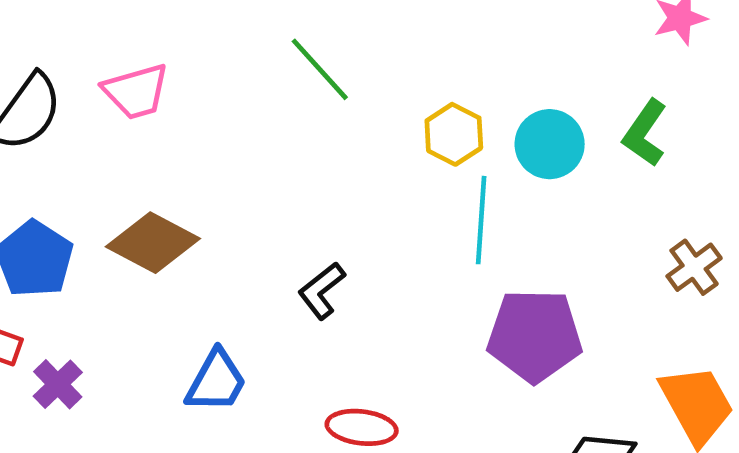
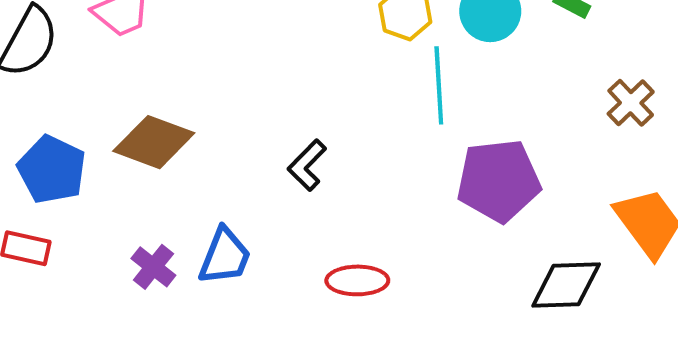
purple cross: (58, 384) -> (153, 267), moved

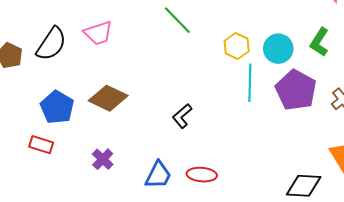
purple pentagon: (499, 181) -> (296, 90), moved, turned 30
blue trapezoid: (225, 256) -> (158, 175), moved

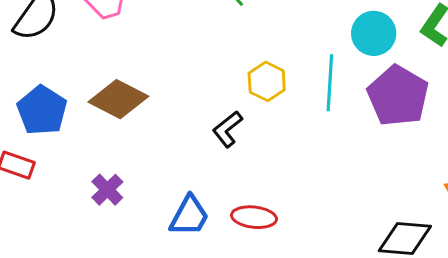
yellow hexagon: (237, 46) -> (267, 81), moved

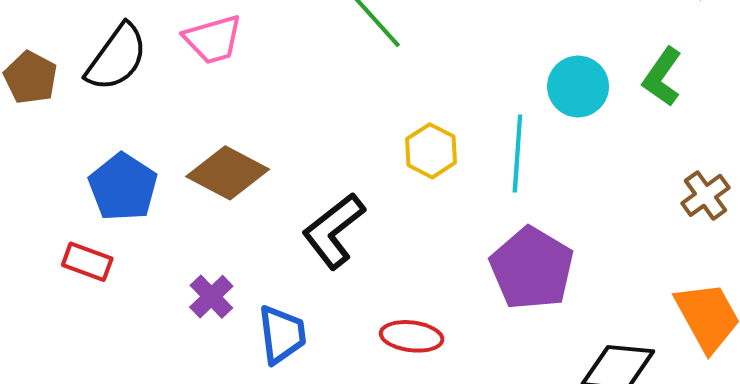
purple pentagon: (398, 96) -> (532, 268), moved
black L-shape: (227, 129) -> (334, 231), moved, size x1.5
blue trapezoid: (189, 216) -> (282, 334), moved, turned -36

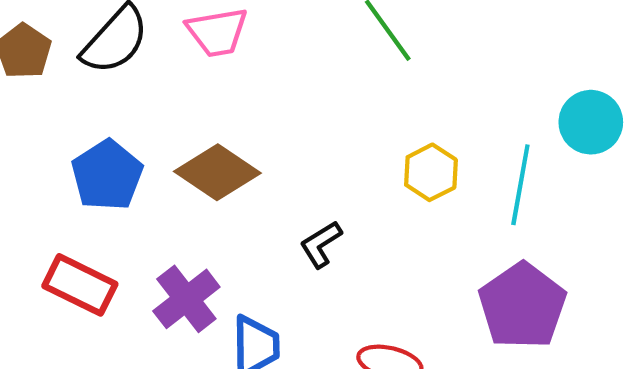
black L-shape: (334, 231) -> (321, 244), size x0.6
red rectangle: (87, 262) -> (80, 285), moved, size x1.4
purple cross: (211, 297) -> (186, 299), size x1.4

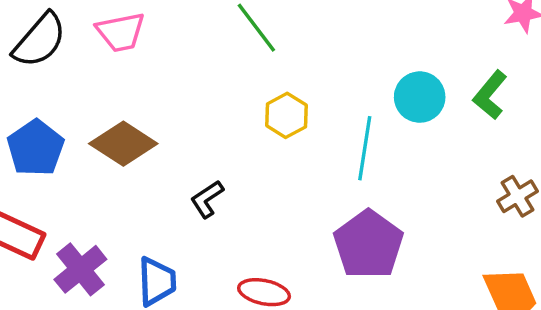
yellow hexagon: (431, 172) -> (286, 115), moved
purple cross: (186, 299) -> (80, 269), moved

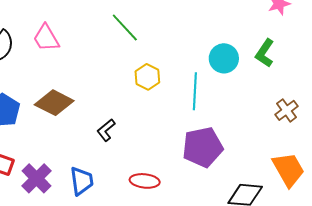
pink trapezoid: (121, 32) -> (46, 38), turned 76
purple pentagon: (368, 244) -> (203, 147), turned 30

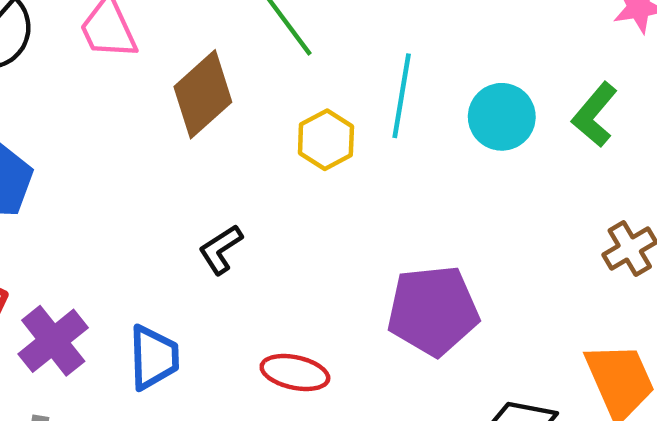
cyan line: (195, 91) -> (402, 96), moved
brown diamond: (54, 103) -> (203, 94), moved, turned -75

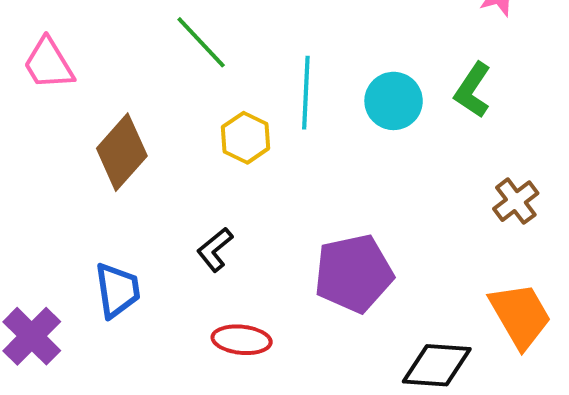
brown diamond: (203, 94) -> (122, 152), moved
black L-shape: (221, 249) -> (215, 250), moved
blue trapezoid: (154, 357) -> (117, 290), moved

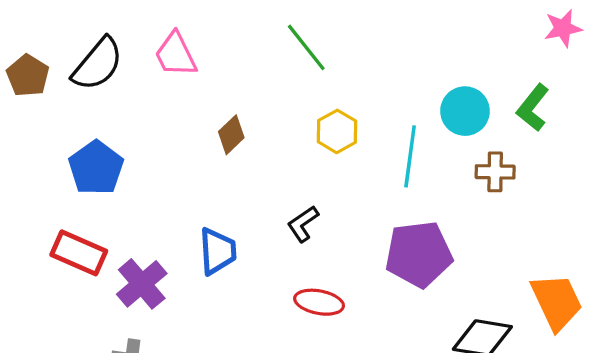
cyan line: (306, 93) -> (410, 156), moved
brown diamond: (122, 152) -> (231, 135), size x0.6
brown cross: (516, 201) -> (495, 172), moved, turned 33

